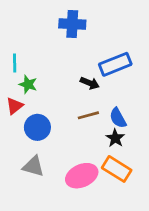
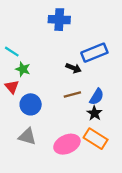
cyan line: (15, 63) -> (12, 52), turned -56
red triangle: (15, 106) -> (12, 87), turned -32
blue semicircle: (118, 118) -> (97, 97), turned -119

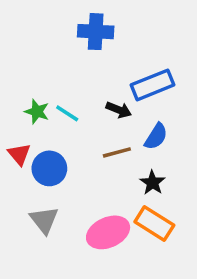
cyan line: (12, 52) -> (67, 113), moved
red triangle: (12, 87) -> (19, 154), moved
blue semicircle: (97, 97) -> (156, 136), moved
gray triangle: (27, 136) -> (44, 220), turned 36

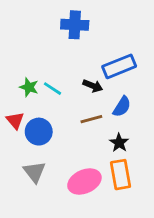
orange rectangle: (154, 224) -> (121, 175), turned 48

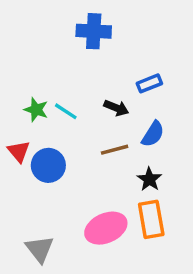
blue rectangle: (119, 66) -> (149, 83), size x0.6
gray triangle: (35, 172) -> (40, 249), moved

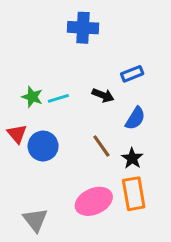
cyan line: (66, 111) -> (58, 98), turned -50
brown line: (115, 150) -> (101, 146), moved, turned 70

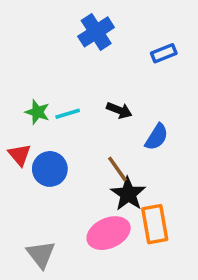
blue cross: (83, 28) -> (96, 32), turned -36
blue rectangle: (132, 74) -> (164, 53), moved
black star: (132, 158) -> (128, 194), moved, size x1.4

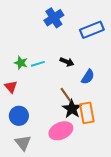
blue rectangle: (164, 53) -> (92, 30), size x1.6
blue circle: (50, 169) -> (19, 116), moved
orange rectangle: (155, 224) -> (87, 113), moved

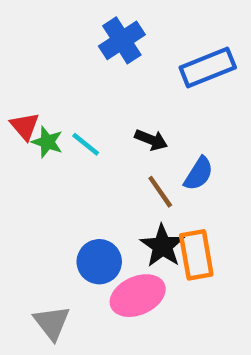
cyan line: (38, 64) -> (86, 144), turned 56
red triangle: (11, 87) -> (25, 126), moved
brown line: (66, 95) -> (160, 192), moved
blue circle: (19, 116) -> (99, 262), moved

